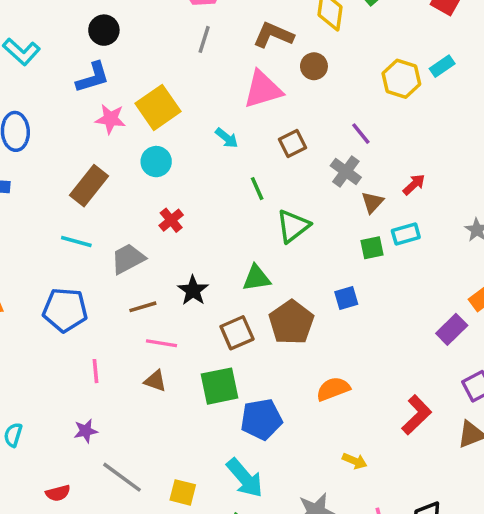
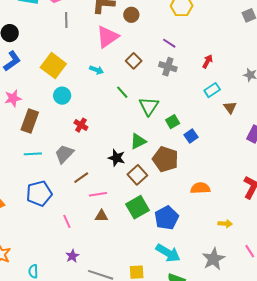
pink star: (110, 119) -> (13, 98), moved
brown triangle: (372, 202) -> (230, 107), moved
green square: (372, 248) -> (173, 122), moved
black star: (193, 290) -> (117, 158), moved
orange semicircle: (333, 389) -> (200, 188), turned 36

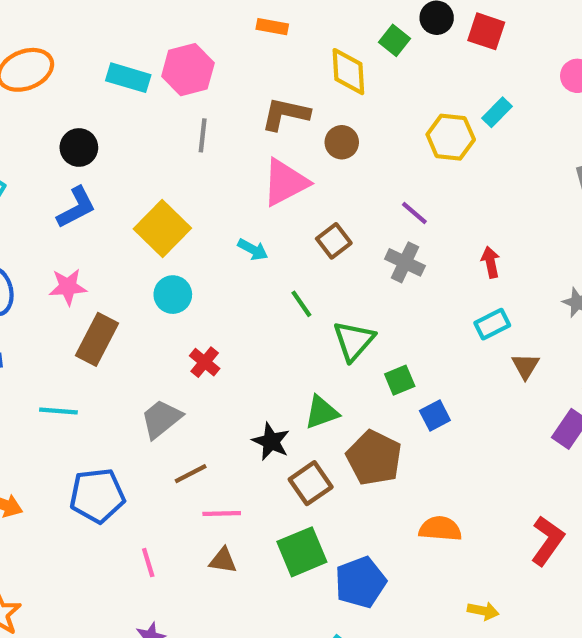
red arrow: (208, 61) -> (491, 262), turned -48
cyan line: (33, 154) -> (58, 411), moved

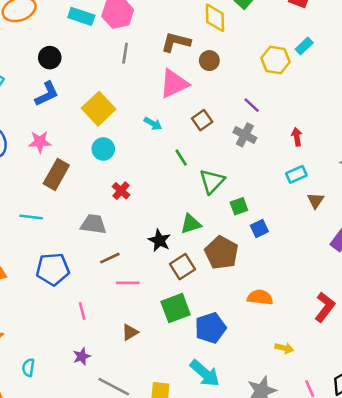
gray trapezoid: (161, 419) -> (93, 224), turned 44
brown triangle: (223, 560) -> (130, 332), moved, turned -42

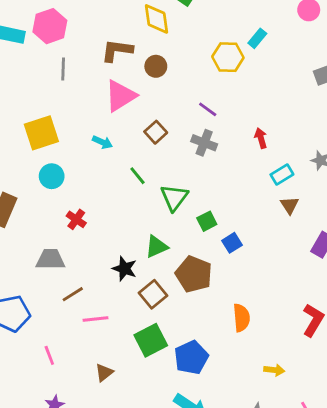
yellow square: (99, 109) -> (41, 133), turned 32
cyan rectangle: (296, 174) -> (282, 175), moved
orange semicircle: (260, 297) -> (241, 318), turned 85

